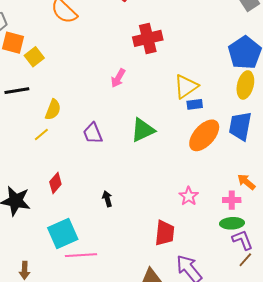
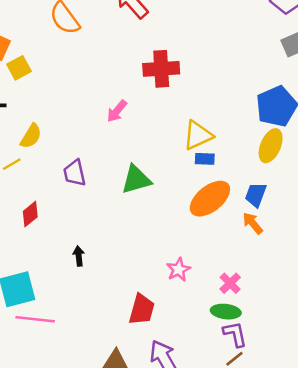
blue trapezoid: (240, 126) -> (256, 195), size x0.7
orange arrow: (246, 182) -> (253, 223), moved
red diamond: (55, 183) -> (30, 214), moved
pink cross: (232, 200) -> (230, 283), turned 36

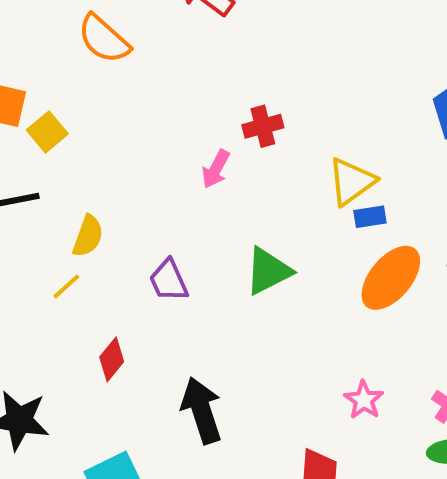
red cross: (161, 69) -> (263, 126), moved, size x0.7
black arrow: (79, 256) -> (202, 410), size x2.0

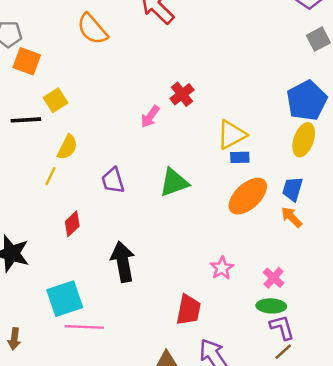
red cross: (263, 126) -> (182, 94), turned -30
yellow square: (47, 132) -> (55, 100), moved
yellow line: (66, 286) -> (50, 176), turned -30

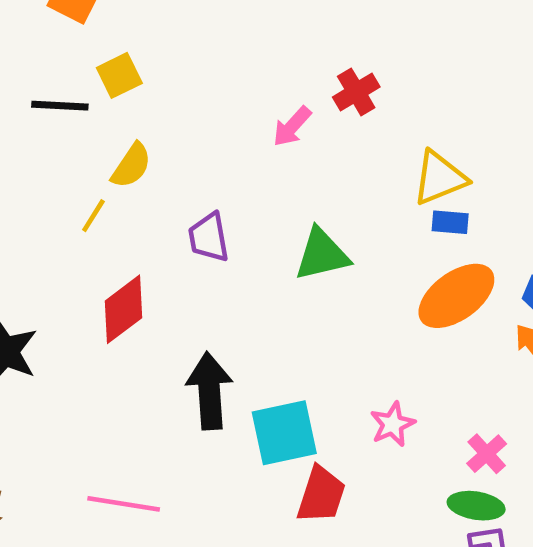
red diamond: (72, 224) -> (124, 309), size x1.4
cyan square: (65, 299) -> (284, 433), moved

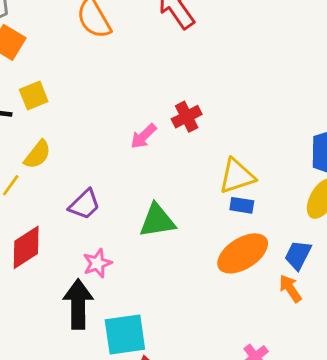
purple trapezoid: (209, 237) -> (85, 204), turned -128
pink star: (393, 424) -> (97, 263), moved

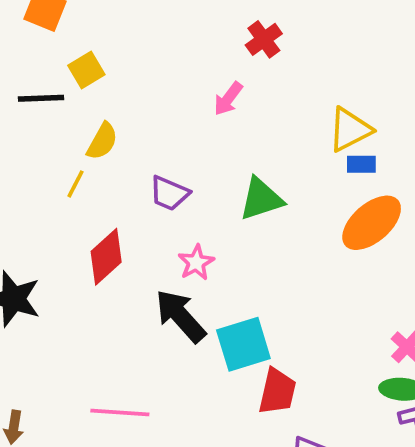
red cross: (187, 117) -> (264, 39), moved
purple trapezoid: (85, 204) -> (169, 193), turned 76
black arrow: (78, 304) -> (181, 316), turned -33

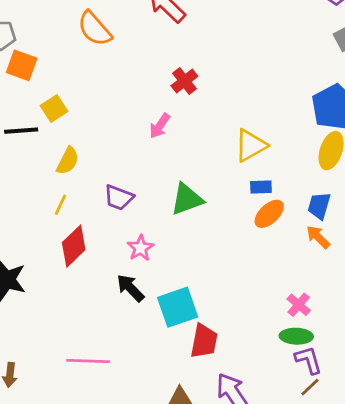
blue rectangle: (361, 164) -> (261, 187), moved
yellow line: (76, 184) -> (61, 205), moved
orange ellipse: (372, 223) -> (269, 214), size x0.7
black arrow: (181, 316) -> (130, 288), size x0.7

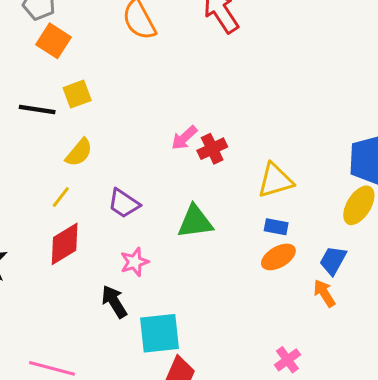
red cross: (184, 81) -> (212, 149), moved

